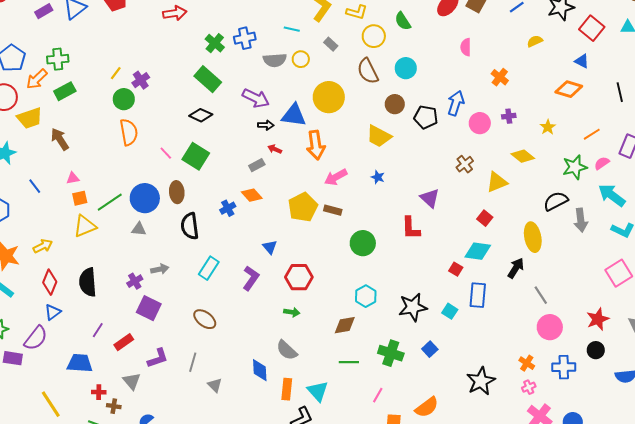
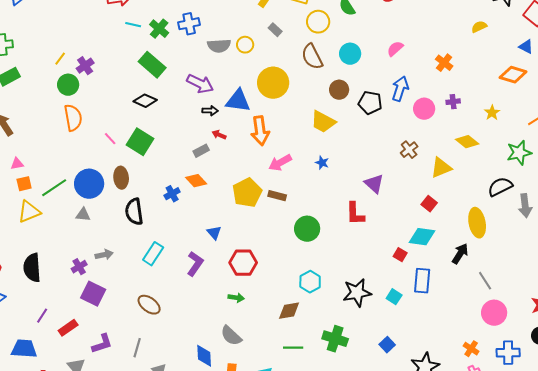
cyan line: (292, 29) -> (133, 25), moved
pink semicircle: (466, 47) -> (395, 49), moved, turned 48
blue square: (430, 349) -> (387, 345), moved

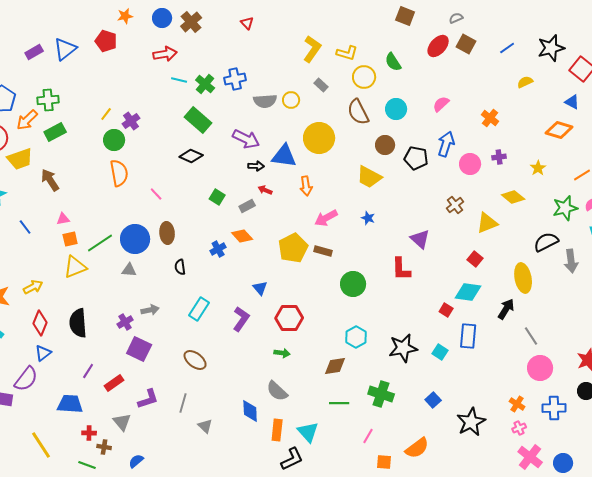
orange arrow: (260, 131) -> (306, 186), size x0.7
green square: (140, 142) -> (217, 197), moved, size x0.6
black semicircle: (134, 212) -> (180, 267), size x0.6

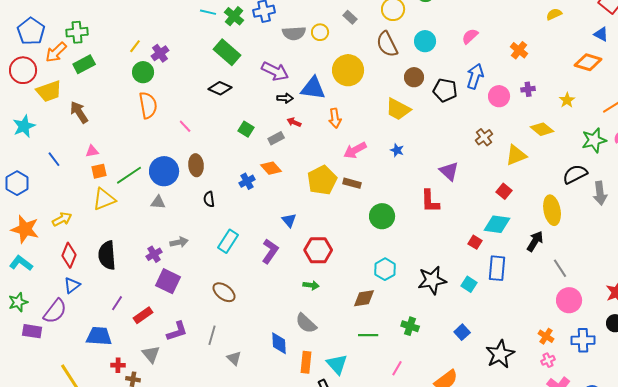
green cross: (381, 394) -> (410, 326), size x0.7

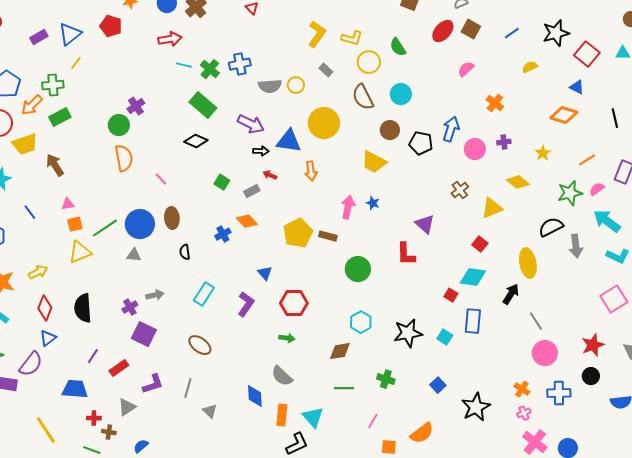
pink semicircle: (470, 36) -> (466, 69), moved
yellow line: (135, 46) -> (76, 63), moved
pink arrow: (355, 150) -> (348, 207), moved, turned 130
gray triangle: (151, 354) -> (127, 407), turned 36

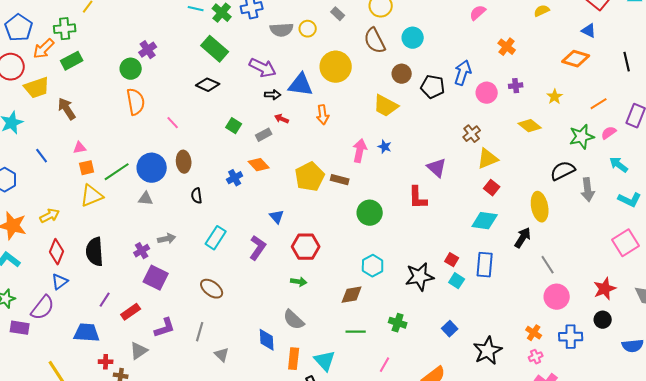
yellow triangle: (492, 208) -> (488, 159), moved
cyan arrow: (607, 221) -> (619, 165), size x0.7
red square: (451, 295) -> (452, 260), moved

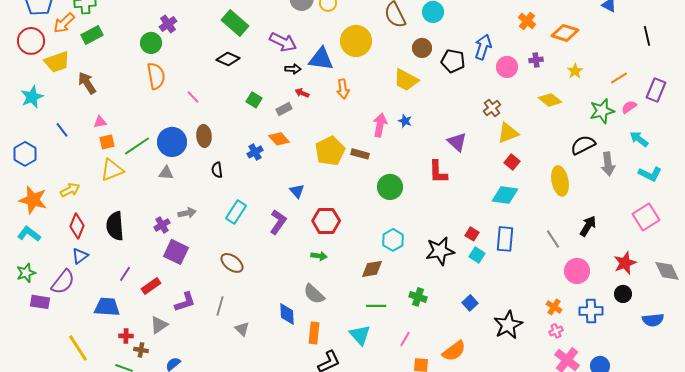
orange diamond: (576, 59) -> (565, 33), moved
black arrow: (523, 238) -> (588, 226), moved
gray line: (548, 265) -> (553, 239), moved
cyan triangle: (325, 361) -> (360, 335), moved

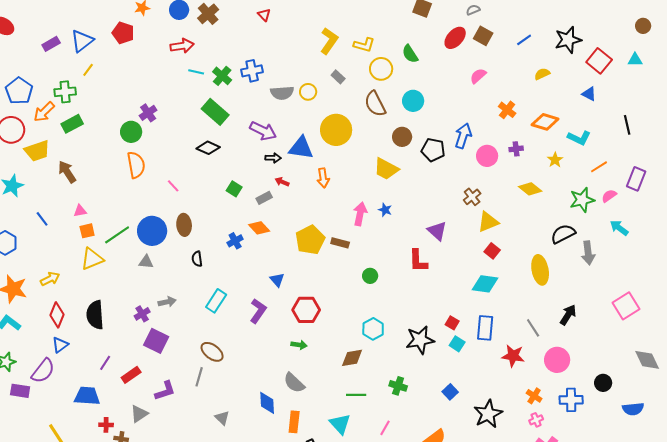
cyan L-shape: (650, 174) -> (579, 138), moved
green circle: (390, 187) -> (370, 276), size x0.6
red star: (625, 263) -> (513, 356), moved, turned 30
gray line: (220, 306) -> (199, 377), moved

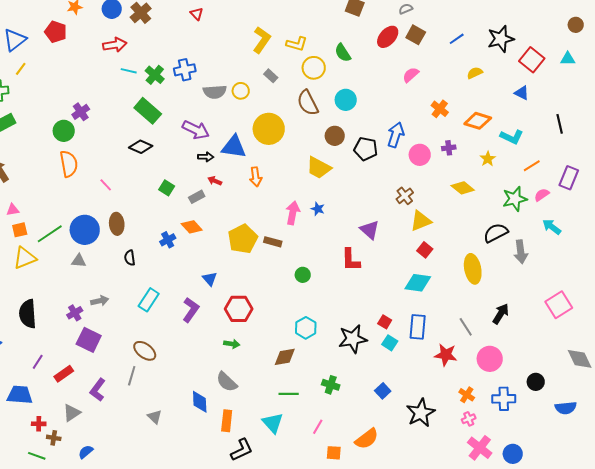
purple L-shape: (165, 391) -> (98, 390), turned 145

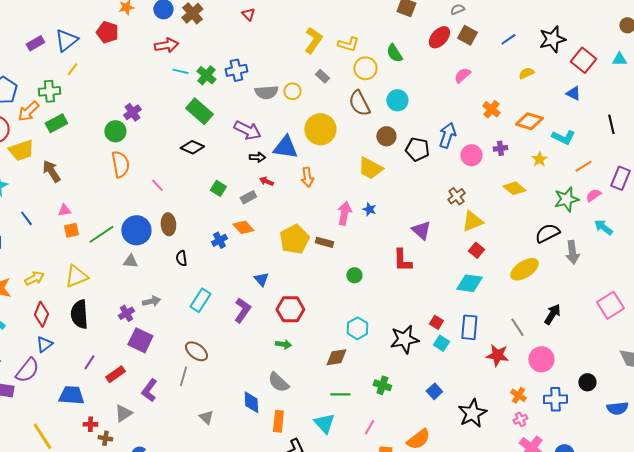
yellow triangle: (25, 258) -> (76, 276), moved
yellow ellipse: (473, 269) -> (524, 269), turned 68

